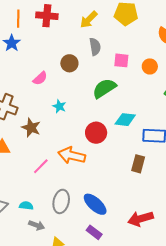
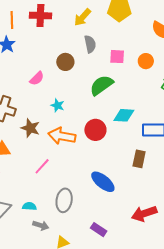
orange arrow: (72, 155) -> (62, 136), moved
blue ellipse: (95, 204) -> (103, 182), moved

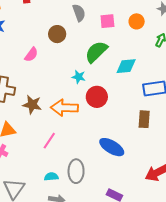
cyan star: (57, 105) -> (79, 77), moved
cyan diamond: (124, 115) -> (126, 66), moved
cyan semicircle: (29, 206) -> (51, 177), moved

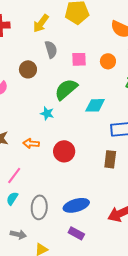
red circle: (97, 97) -> (64, 151), moved
orange arrow: (64, 108) -> (31, 143), size x0.6
blue ellipse: (112, 147) -> (76, 205), moved, turned -50
cyan semicircle: (51, 177) -> (12, 198), moved, turned -56

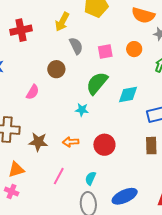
cyan semicircle: (12, 198) -> (90, 178), moved

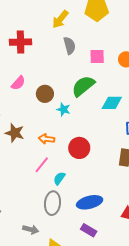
red cross: (21, 30) -> (21, 42), moved
brown circle: (56, 69) -> (45, 94), moved
pink line: (59, 176) -> (42, 165), moved

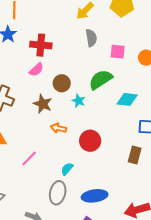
red cross: (21, 42) -> (41, 45), moved
brown star: (15, 133) -> (43, 104), moved
pink line: (42, 165) -> (29, 158), moved

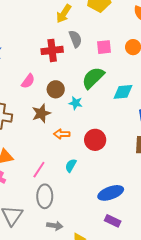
red cross: (41, 45) -> (52, 50), moved
brown star: (43, 104) -> (41, 113), turned -30
cyan semicircle: (67, 169) -> (71, 165), moved
gray ellipse: (58, 193) -> (45, 196), moved

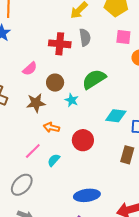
pink square: (104, 47) -> (123, 37), moved
cyan diamond: (123, 92) -> (116, 116), moved
pink line: (39, 170) -> (33, 151), moved
gray ellipse: (45, 196) -> (22, 185), turned 30

